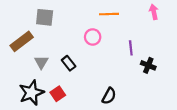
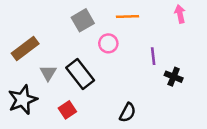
gray square: (45, 17) -> (83, 20), moved, turned -36
black rectangle: (69, 63) -> (80, 74), size x1.6
black star: (31, 93) -> (23, 100), moved

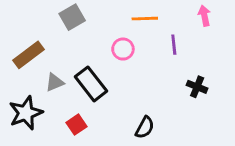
gray square: (83, 20) -> (72, 17), moved
purple line: (153, 56) -> (174, 45), moved
gray triangle: (48, 73) -> (55, 82), turned 36

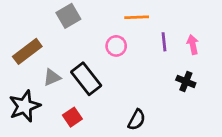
pink arrow: (204, 16) -> (193, 45), moved

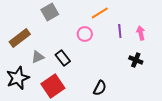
orange line: (137, 17) -> (100, 13), turned -30
black rectangle: (86, 79) -> (63, 58), size x0.7
red square: (72, 117) -> (53, 86), size x1.6

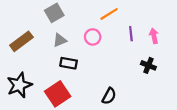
gray triangle: (38, 57) -> (60, 40), moved
black rectangle: (63, 58) -> (69, 63), turned -42

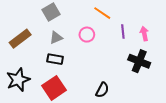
orange line: (109, 14) -> (102, 13), turned 66
black rectangle: (69, 63) -> (55, 59), moved
black cross: (148, 65) -> (139, 61), size x1.5

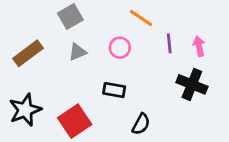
black rectangle: (55, 59) -> (114, 90), moved

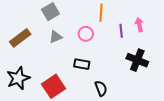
orange line: (141, 18) -> (101, 13), turned 60
pink arrow: (199, 46) -> (139, 25), moved
black semicircle: (141, 124) -> (101, 88), turned -49

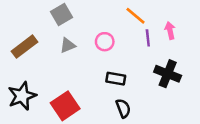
orange line: (101, 13) -> (135, 16), moved, turned -54
black rectangle: (82, 64) -> (116, 79), moved

